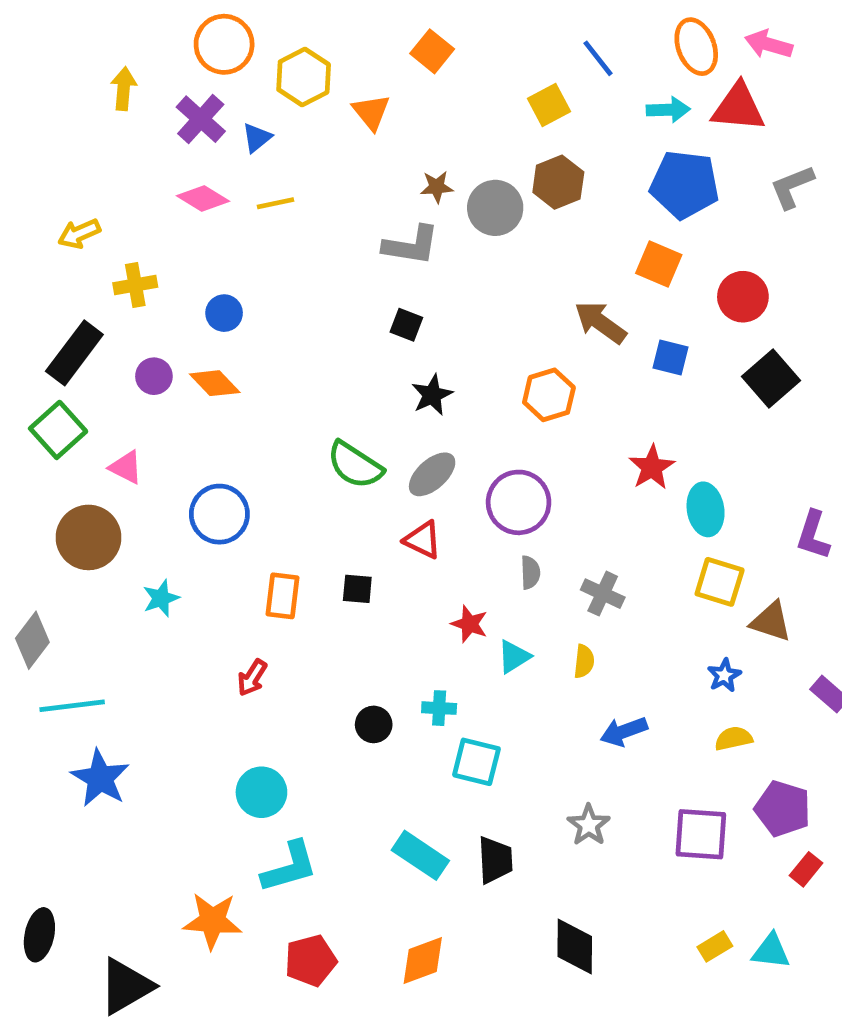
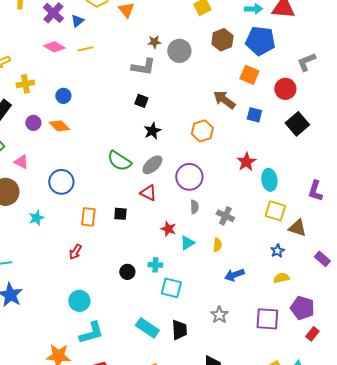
brown hexagon: (558, 182) -> (222, 40), moved
gray L-shape: (792, 187) -> (306, 62), moved

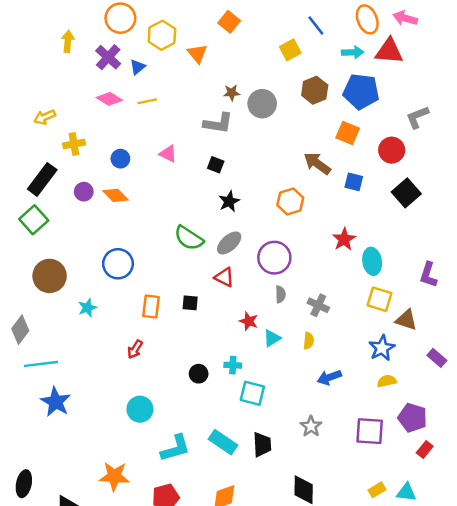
pink triangle: (21, 162) -> (168, 154), moved
blue star: (277, 251) -> (382, 348), size x1.5
cyan L-shape: (91, 333) -> (175, 448), moved

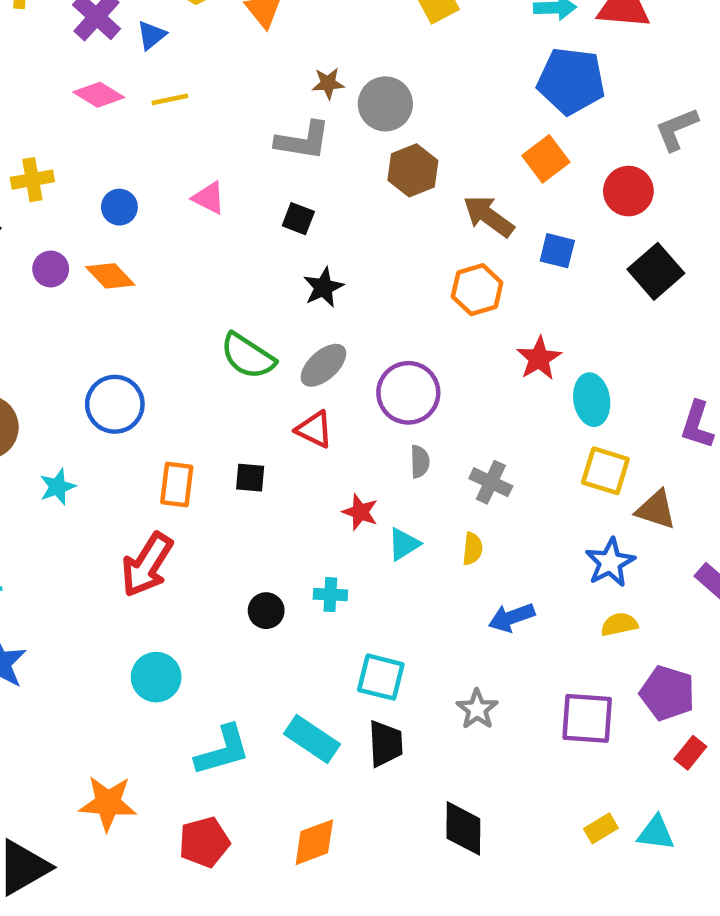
brown hexagon: (315, 90) -> (413, 170), moved
orange square: (348, 133) -> (546, 159), turned 30
orange hexagon: (290, 201) -> (477, 290), moved
red arrow: (135, 349) -> (147, 565), size x1.8
cyan square: (252, 393) -> (381, 677), moved

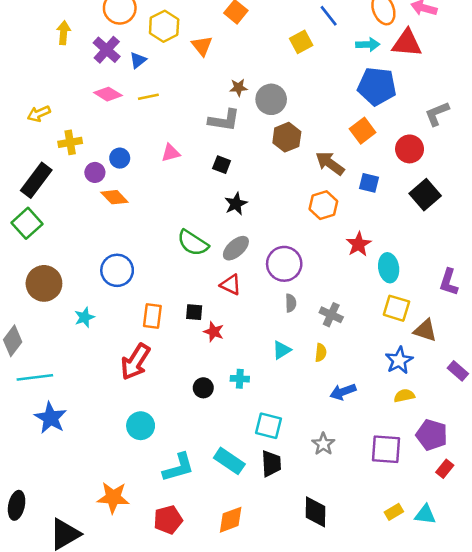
pink triangle: (209, 198) -> (171, 153), turned -42
purple circle: (51, 269) -> (95, 172), moved
red star: (360, 512) -> (214, 332), moved

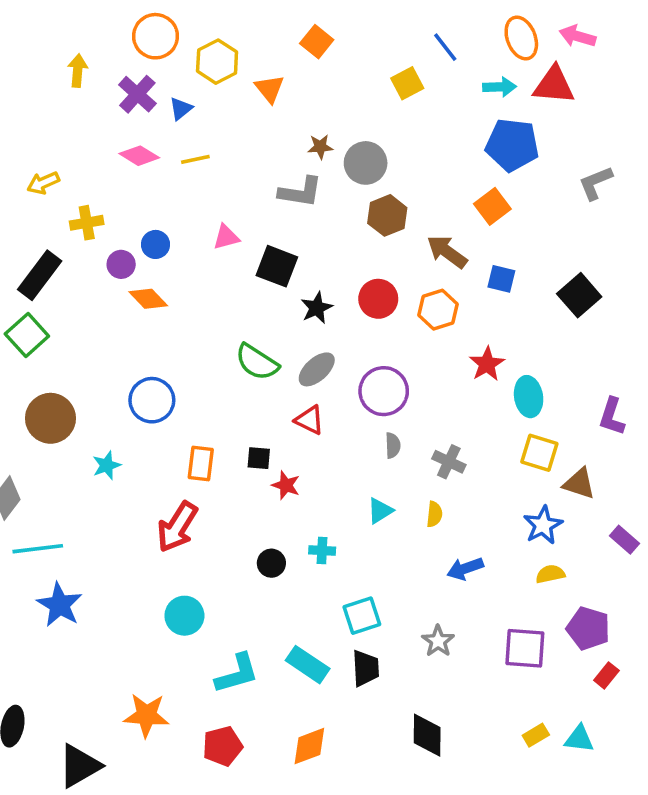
red circle: (410, 149) -> (378, 299), moved
black square: (222, 165) -> (277, 266), moved, size x1.6
cyan square: (269, 426) -> (362, 616), turned -32

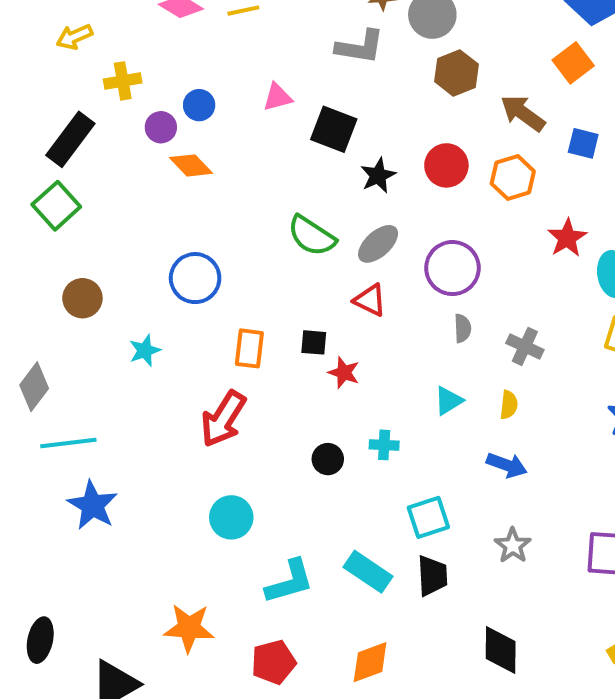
brown circle: (50, 418) -> (82, 298), size x0.7
blue arrow: (465, 569) -> (507, 465), moved, turned -140

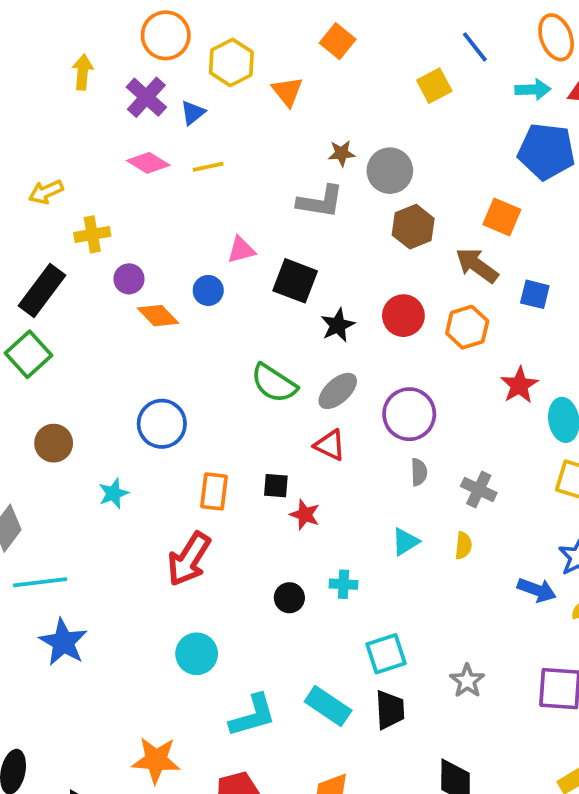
orange square: (573, 63) -> (502, 217), moved, turned -30
blue circle: (199, 105) -> (208, 290), moved
blue arrow: (507, 465) -> (537, 590), moved

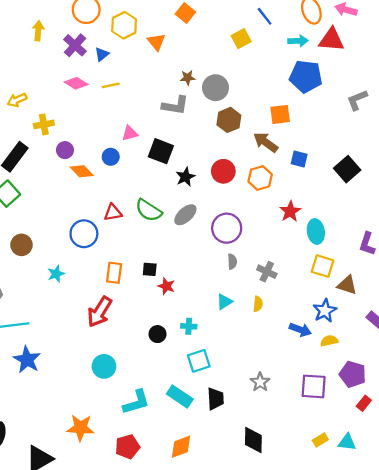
orange square: (502, 217) -> (280, 114), turned -30
red triangle: (330, 445) -> (113, 213), moved, turned -36
cyan square: (386, 654) -> (199, 361), moved

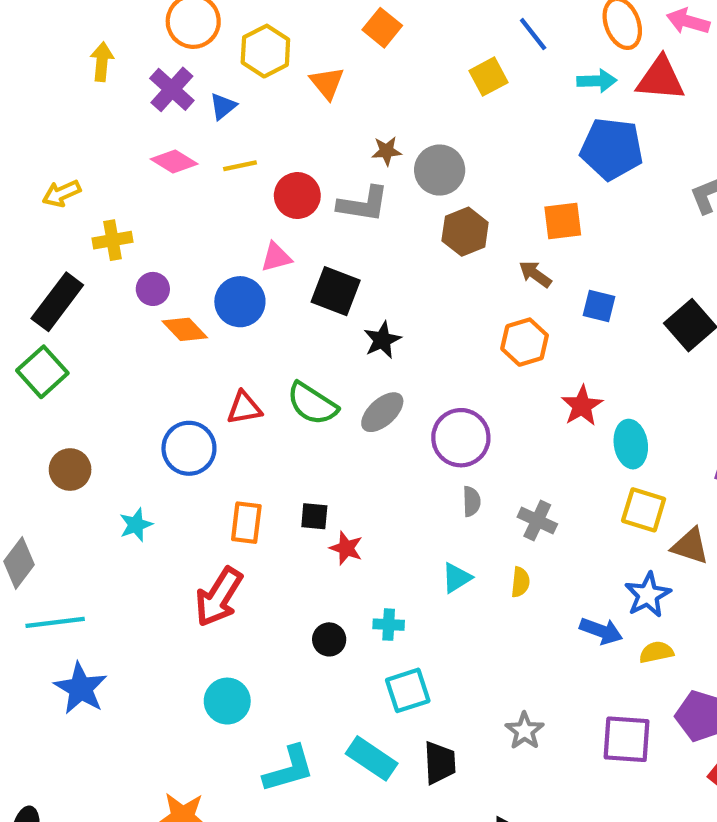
brown arrow: (266, 142) -> (535, 274), size x0.7
blue circle: (111, 157) -> (240, 302), size x1.5
red circle: (223, 171) -> (297, 196), moved

